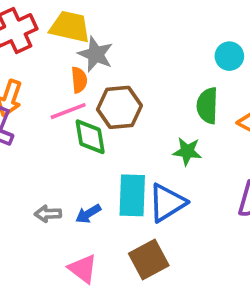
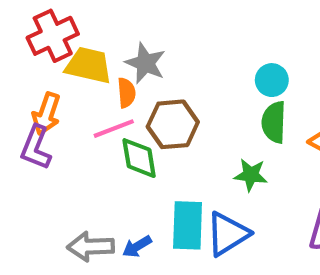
yellow trapezoid: (70, 27) -> (88, 65), moved
cyan circle: (229, 56) -> (272, 80), moved
gray arrow: (48, 214) -> (91, 247), size x1.5

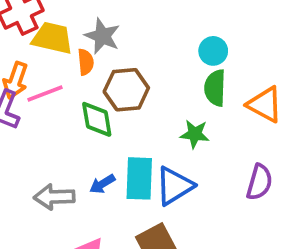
pink line: (114, 129) -> (45, 93), moved
blue arrow: (137, 247) -> (102, 184), moved

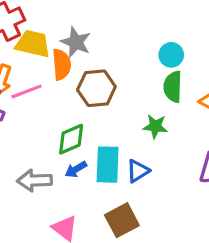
orange semicircle: (86, 62) -> (62, 64), size x1.4
green diamond: (97, 119) -> (71, 139), moved, turned 76
blue triangle: (174, 186) -> (138, 171), size x0.7

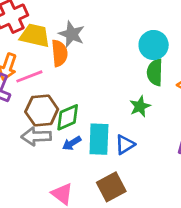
cyan circle: (171, 55) -> (154, 45), size x1.4
brown hexagon: (96, 88) -> (42, 110), moved
green star: (155, 126) -> (140, 106), turned -30
gray arrow: (34, 180) -> (36, 136), moved

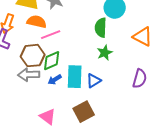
orange semicircle: (59, 53) -> (37, 22), moved, turned -72
green semicircle: (155, 72) -> (101, 28), moved
pink line: (29, 76) -> (51, 35), moved

